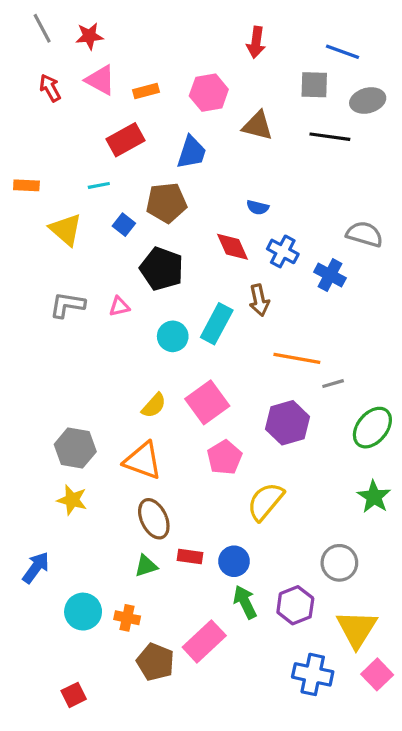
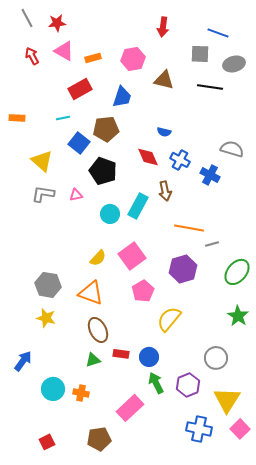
blue square: (124, 225) -> (79, 143), size x1.5
yellow triangle: (66, 229) -> (42, 161), moved
brown pentagon: (155, 662) -> (99, 439), moved, turned -30

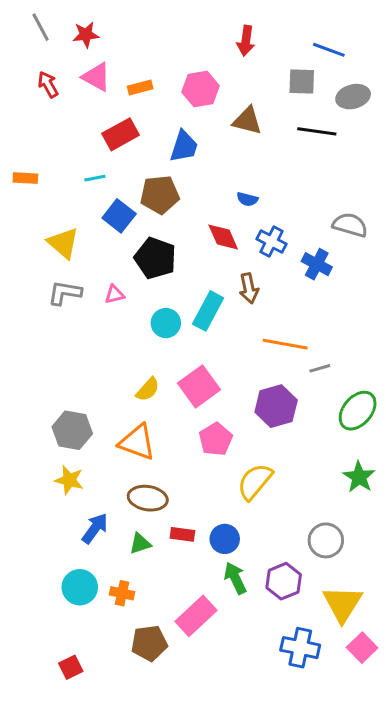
brown ellipse: (98, 330) -> (148, 498), turned -55
blue arrow: (23, 361) -> (95, 528), moved
brown pentagon: (99, 439) -> (149, 643), moved

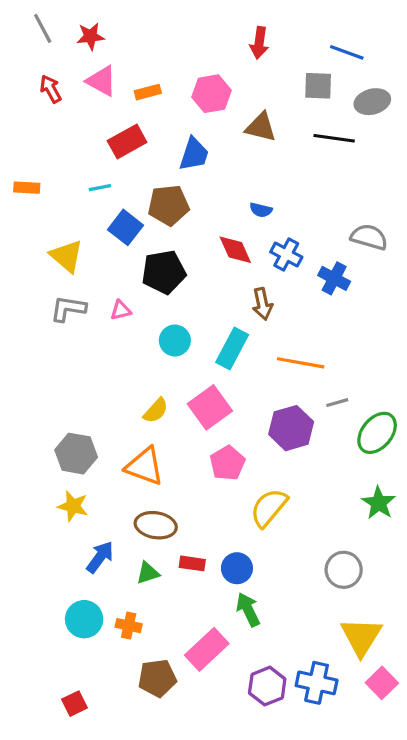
black pentagon: (155, 258) -> (164, 272), turned -30
cyan rectangle: (208, 311) -> (232, 348), moved
gray line: (320, 368) -> (337, 403), moved
purple hexagon: (284, 581) -> (267, 686), moved

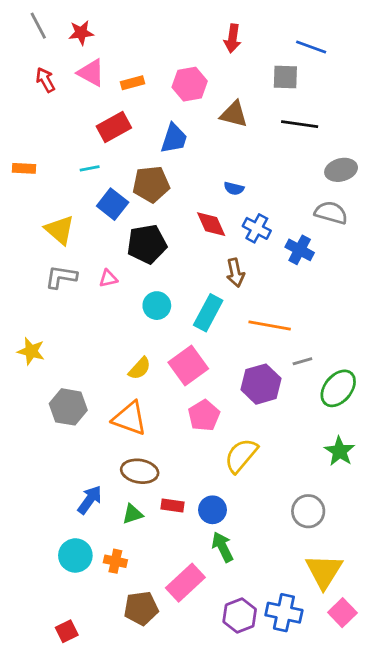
gray ellipse: (372, 102) -> (341, 170), moved
yellow star: (73, 506) -> (31, 351), moved

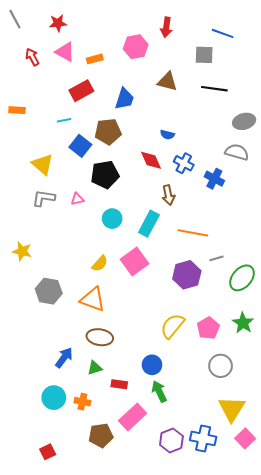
gray line: (38, 26) -> (15, 19), moved
pink hexagon: (190, 84) -> (136, 47), moved
orange rectangle: (24, 168) -> (17, 110), moved
pink pentagon: (204, 416) -> (208, 328), moved
red rectangle: (173, 505) -> (119, 384), moved

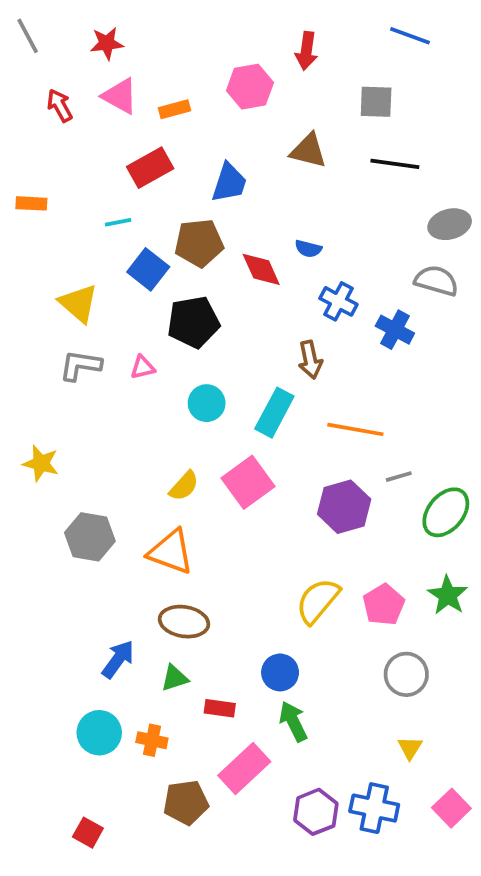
blue line: (223, 33) -> (410, 36), moved
red diamond: (151, 160) -> (261, 269), moved
yellow triangle: (232, 409) -> (410, 748), moved, size x0.5
red square: (48, 452) -> (88, 833), turned -35

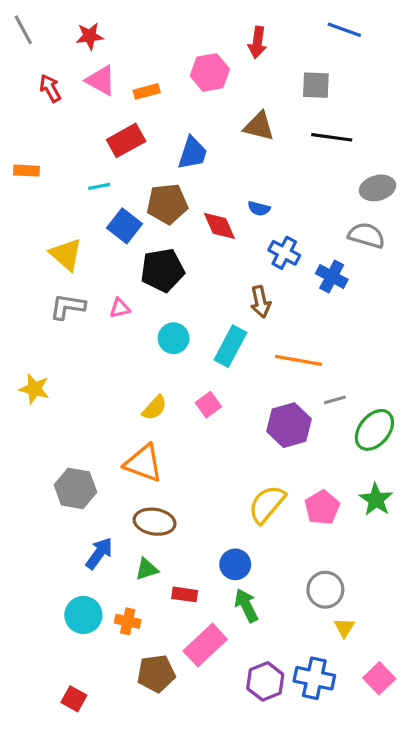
pink square: (248, 482) -> (208, 405), size x0.6
gray hexagon: (90, 537) -> (75, 488), moved
gray circle: (406, 674) -> (325, 590), moved

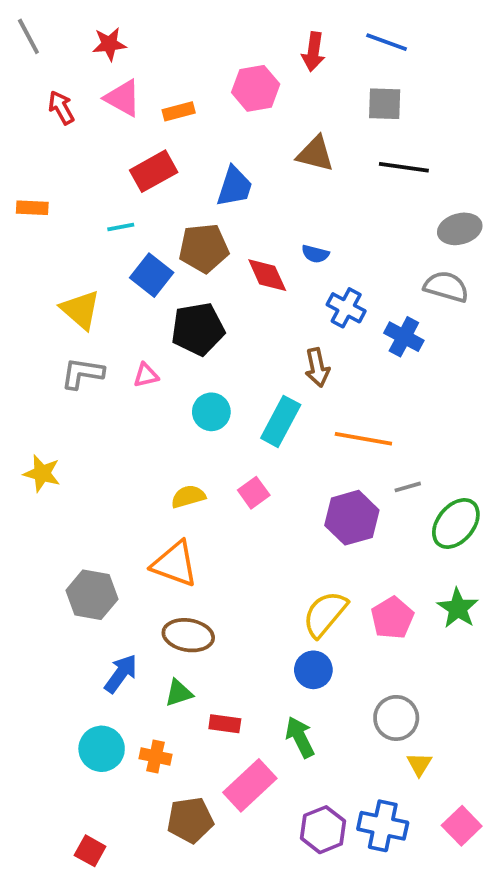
blue line: (344, 30) -> (387, 42), moved
yellow semicircle: (155, 408) -> (188, 497), turned -148
blue circle: (235, 564) -> (313, 670), moved

